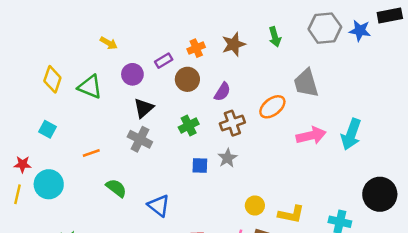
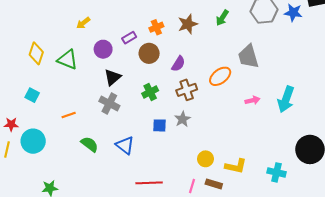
green arrow: (275, 37) -> (222, 18), turned 49
yellow arrow: (109, 43) -> (83, 23), turned 112
pink arrow: (311, 136) -> (253, 100), size x0.6
blue triangle: (159, 206) -> (125, 145), moved

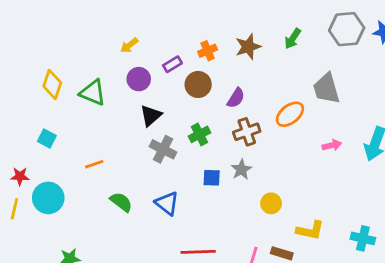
yellow arrow: (83, 23) -> (129, 45), moved
gray cross: (109, 103) -> (163, 149), moved
yellow circle: (205, 159) -> (271, 203), moved

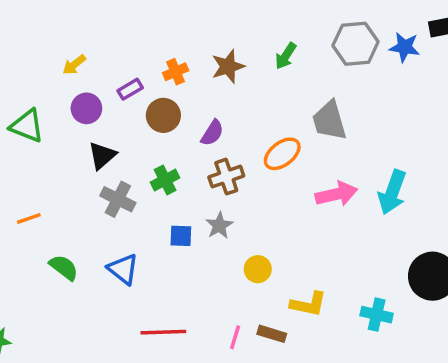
pink arrow: (332, 145) -> (336, 194), size x1.6

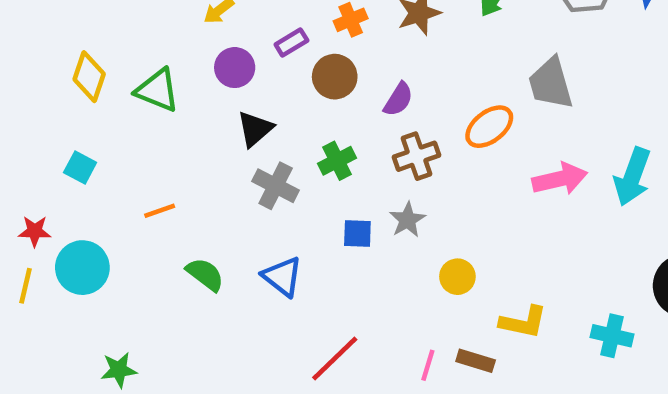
red line: (163, 332) -> (335, 358), turned -42

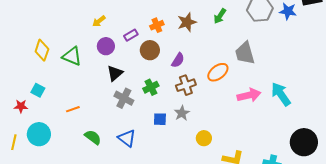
cyan arrow: (632, 177) -> (281, 94), turned 125
red star: (35, 231) -> (21, 106), moved

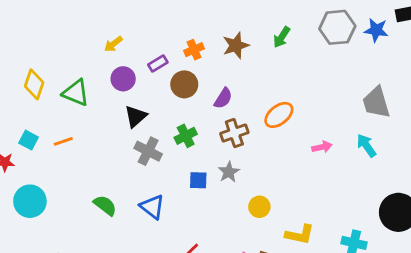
gray trapezoid: (245, 53) -> (376, 102), moved
cyan arrow: (281, 94) -> (366, 146), size x0.7
pink arrow: (249, 95) -> (322, 147), size x0.6
orange line: (73, 109) -> (63, 141), moved

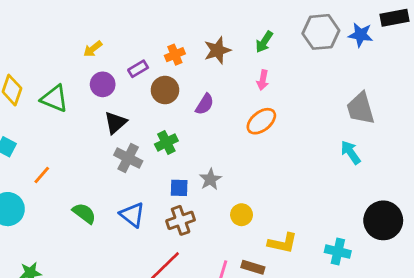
brown cross: (234, 133) -> (181, 220), moved
orange line: (63, 141) -> (42, 175), moved, turned -30
pink arrow: (322, 147) -> (263, 80), moved, turned 114

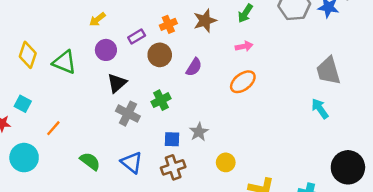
pink arrow: (263, 80) -> (244, 46), turned -112

